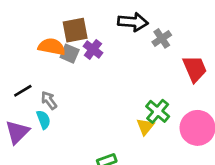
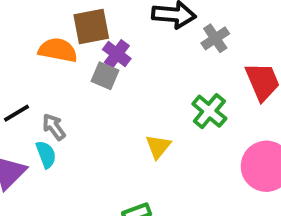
gray square: (70, 54) -> (105, 76), moved
green cross: (158, 111) -> (209, 111), moved
yellow triangle: (145, 127) -> (158, 147), moved

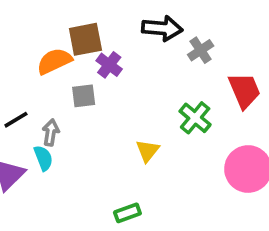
orange semicircle: (58, 50) -> (54, 61), turned -36
gray square: (105, 76) -> (84, 96), moved, turned -30
gray arrow: (54, 127) -> (51, 132), turned 45

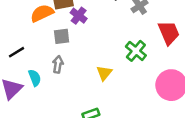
gray arrow: (51, 132) -> (58, 64), moved

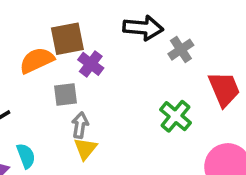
gray arrow: (58, 64) -> (80, 125), moved
yellow triangle: (104, 73) -> (85, 149), moved

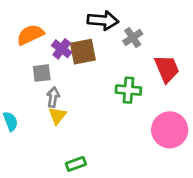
brown square: (67, 39) -> (83, 52), moved
orange semicircle: (37, 60) -> (30, 35), moved
green cross: (176, 116) -> (128, 90), turned -35

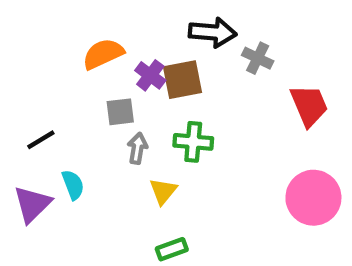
gray cross: (133, 37) -> (258, 58), turned -30
green cross: (128, 90) -> (193, 142), moved
yellow triangle: (57, 116) -> (163, 191), moved

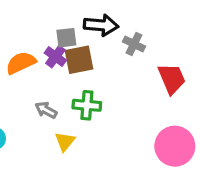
orange semicircle: (103, 54) -> (21, 63), moved
gray square: (120, 112) -> (66, 38), moved
gray arrow: (137, 148) -> (46, 110), turned -70

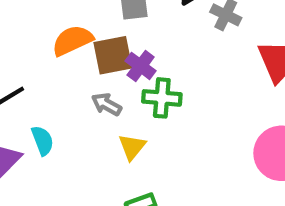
purple cross: (55, 57) -> (141, 66), moved
brown square: (79, 60) -> (113, 55), moved

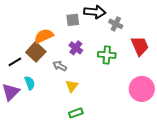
brown square: (113, 55) -> (36, 52), moved, turned -36
green cross: (162, 98) -> (107, 55), moved

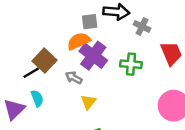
orange semicircle: (44, 36) -> (79, 41), moved
purple cross: (76, 48) -> (93, 56), size x1.6
black line: (15, 62) -> (31, 73), moved

